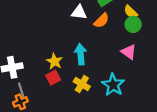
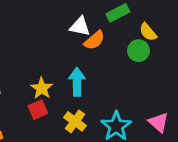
orange semicircle: (101, 21) -> (94, 40), moved
green circle: (133, 24) -> (139, 51), moved
pink triangle: (129, 52) -> (159, 122), moved

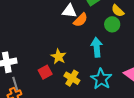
cyan arrow: (77, 82) -> (97, 47), moved
yellow star: (42, 88) -> (58, 57), moved

